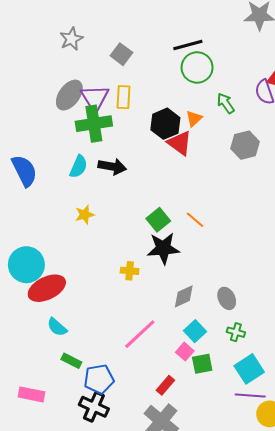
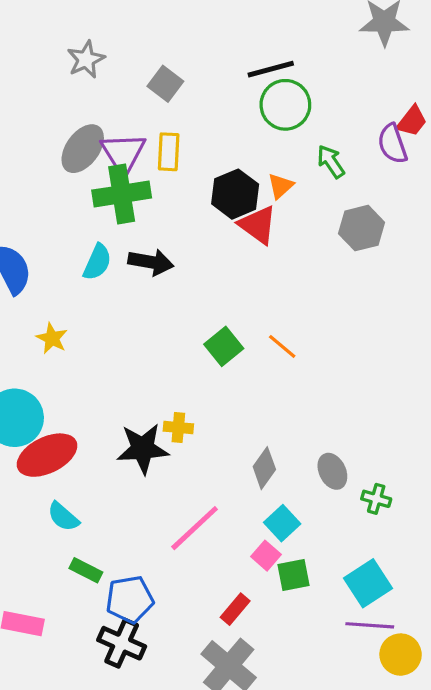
yellow star: (85, 215) -> (52, 338), moved, turned -30
black star: (163, 248) -> (143, 449), moved
gray diamond: (184, 296) -> (264, 468), turned -30
green cross: (236, 332) -> (376, 499), moved

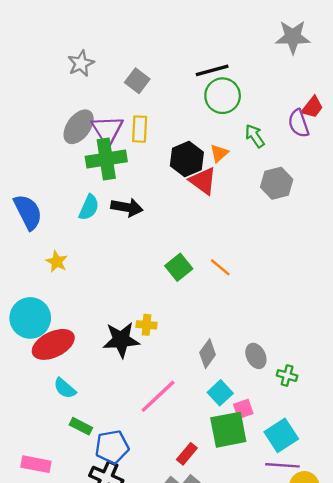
pink square: (266, 556) -> (243, 409), moved, turned 30
green square: (293, 575) -> (228, 430), size x1.6

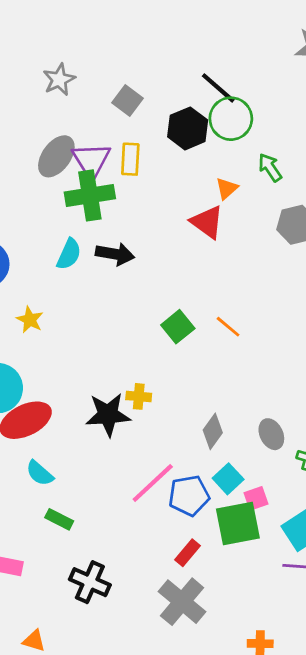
black line: (212, 70) -> (218, 88), turned 56
black hexagon: (187, 159) -> (188, 128), moved
blue pentagon: (112, 447) -> (189, 496), moved

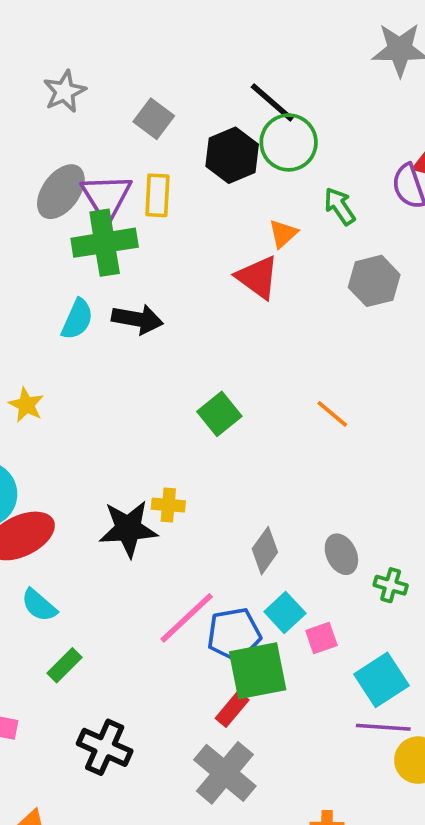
orange line: (228, 327) -> (332, 414), moved
green rectangle: (59, 519) -> (65, 665), turned -72
green square: (238, 523) -> (258, 671), moved

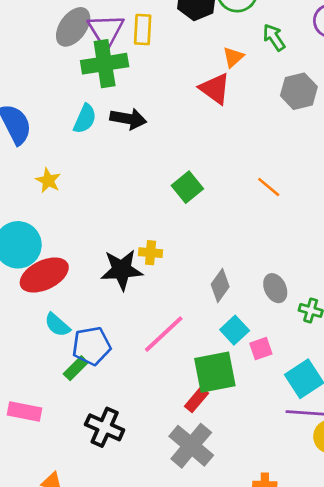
blue pentagon: (234, 634) -> (91, 346), moved

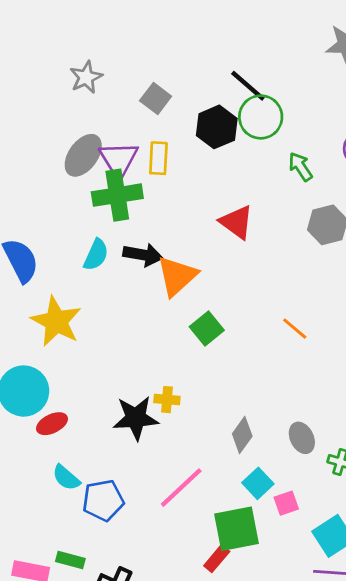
orange triangle: (233, 57) -> (177, 276), moved, size x1.8
yellow star: (48, 180) -> (56, 321), size x1.8
red ellipse: (44, 275) -> (52, 424), size x0.6
green rectangle: (76, 368) -> (70, 560), moved, turned 60

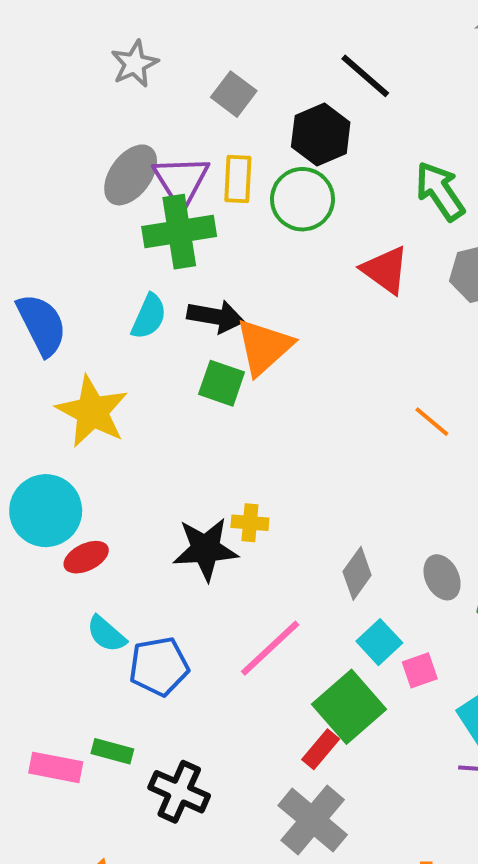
green circle: (261, 117) -> (302, 199), moved
green arrow: (300, 167) -> (440, 191), size x1.4
red triangle: (237, 222) -> (385, 270), moved
green square: (207, 329) -> (222, 383), moved, turned -32
green square: (237, 529) -> (349, 707), turned -30

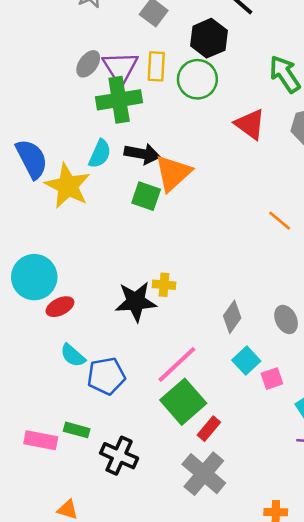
gray ellipse: (131, 175) -> (88, 64), size x0.7
yellow star: (92, 412) -> (68, 186), moved
green square: (349, 707) -> (183, 402), moved

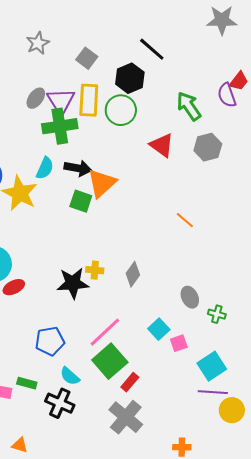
yellow rectangle: (156, 66) -> (89, 100), size x1.4
gray diamond: (232, 317) -> (133, 274), moved
cyan semicircle: (73, 355) -> (70, 376), moved

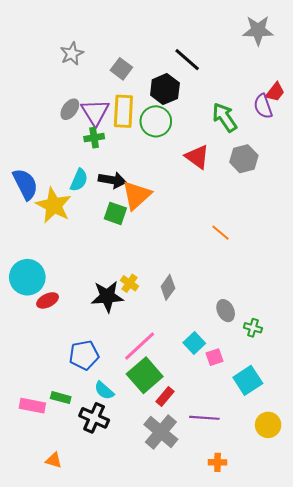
green cross: (60, 126) -> (94, 138), size x0.6
yellow cross: (95, 270) -> (129, 283), turned 30
purple line: (213, 392) -> (204, 418), moved

